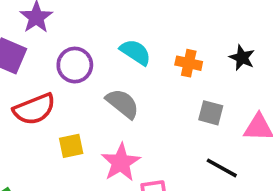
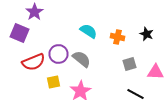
purple circle: (75, 65) -> (58, 54), moved
gray square: (211, 113) -> (130, 64), turned -32

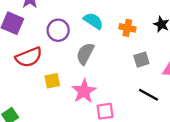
purple circle: (58, 54) -> (58, 30), moved
gray semicircle: (82, 59) -> (85, 54), turned -102

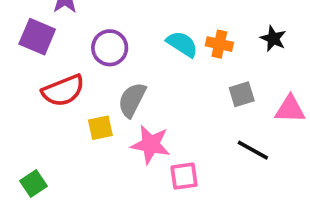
cyan semicircle: (93, 21) -> (182, 44), moved
gray semicircle: (85, 54) -> (132, 100), moved
pink star: (84, 91) -> (151, 144), turned -30

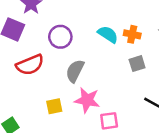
gray square: (242, 94) -> (137, 64), moved
yellow square: (100, 128) -> (54, 106), moved

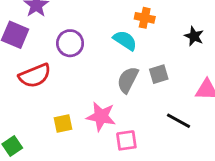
orange cross: (132, 34) -> (145, 18), moved
gray semicircle: (75, 71) -> (128, 80), moved

